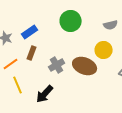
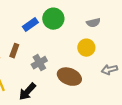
blue rectangle: (30, 32) -> (30, 25), moved
brown ellipse: (85, 66) -> (69, 77), moved

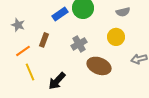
gray cross: (39, 63) -> (79, 44), moved

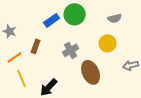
brown ellipse: (99, 66) -> (91, 72), turned 45

